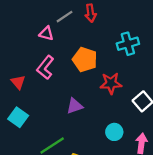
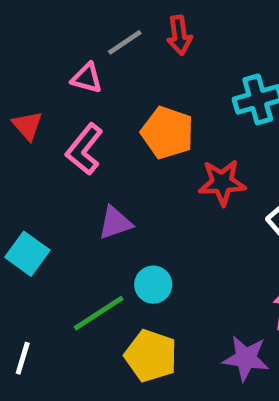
red triangle: (18, 82) -> (27, 125), moved
purple triangle: (75, 106) -> (115, 223), moved
cyan circle: (114, 132) -> (153, 285), moved

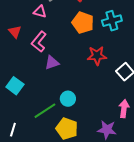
orange pentagon: (167, 133) -> (83, 23), moved
purple triangle: (115, 223) -> (52, 63), moved

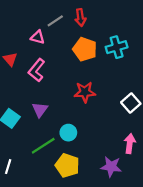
red star: (97, 56) -> (85, 92), moved
purple triangle: (52, 63) -> (40, 110), moved, turned -35

